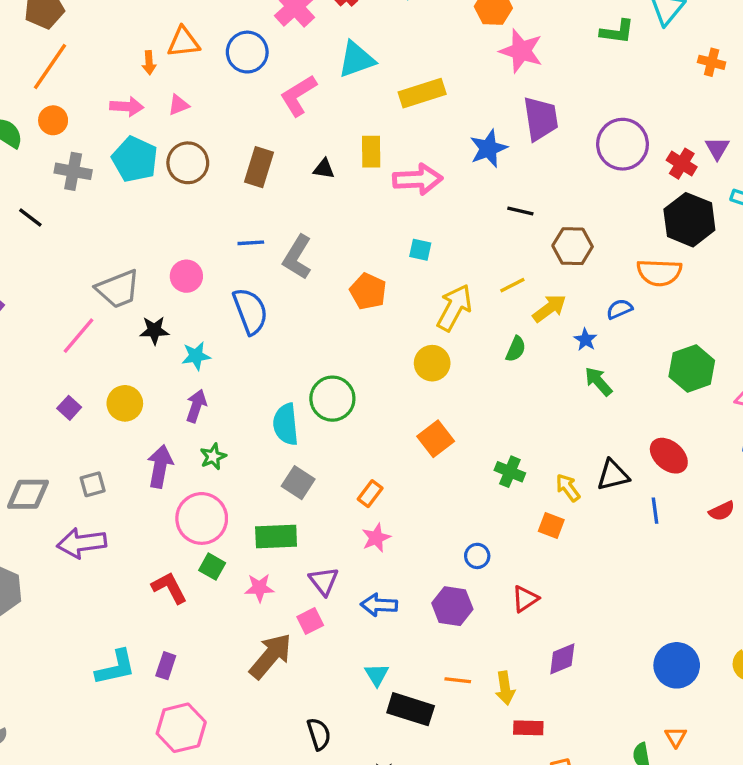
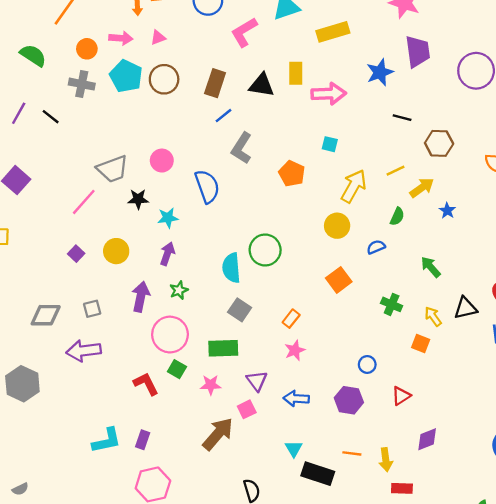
orange circle: (53, 120) -> (87, 49), moved
black triangle: (324, 169) -> (262, 85), size x1.6
blue line: (251, 243) -> (224, 116), moved, turned -36
blue semicircle: (619, 309) -> (376, 247), moved
green arrow: (598, 381) -> (431, 267), moved

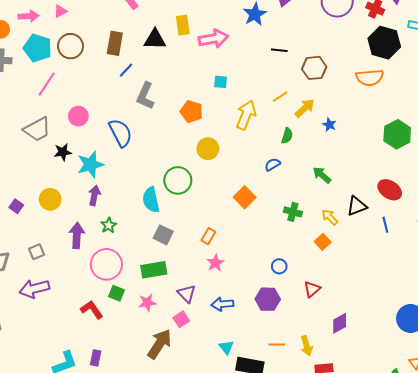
pink line: (84, 202) -> (47, 84), moved
cyan star: (168, 218) -> (90, 165), size x1.5
yellow circle: (337, 226) -> (208, 149), moved
orange square: (421, 343) -> (323, 242), turned 35

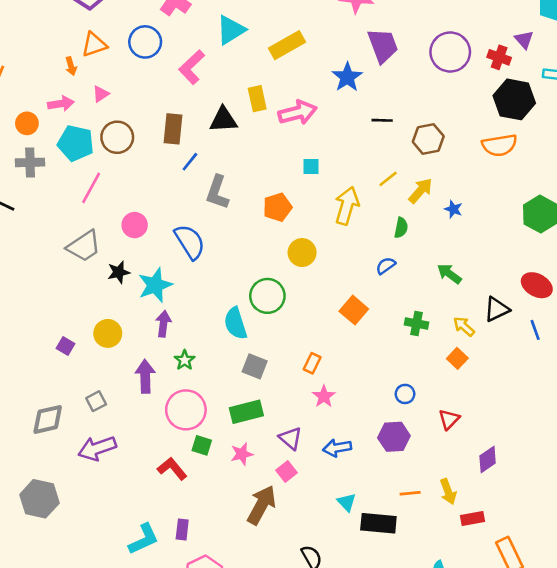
orange pentagon: (192, 112) -> (277, 207), turned -30

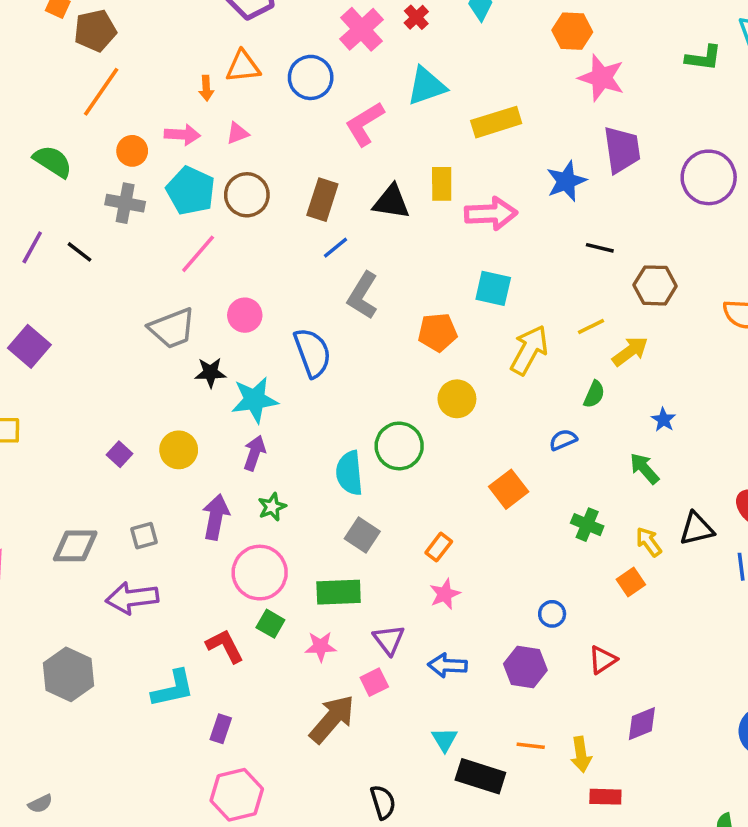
cyan square: (311, 167) -> (493, 288), size x1.5
blue star: (453, 209) -> (663, 420), moved
gray hexagon: (39, 499) -> (68, 674), moved
cyan L-shape: (144, 539) -> (173, 689), moved

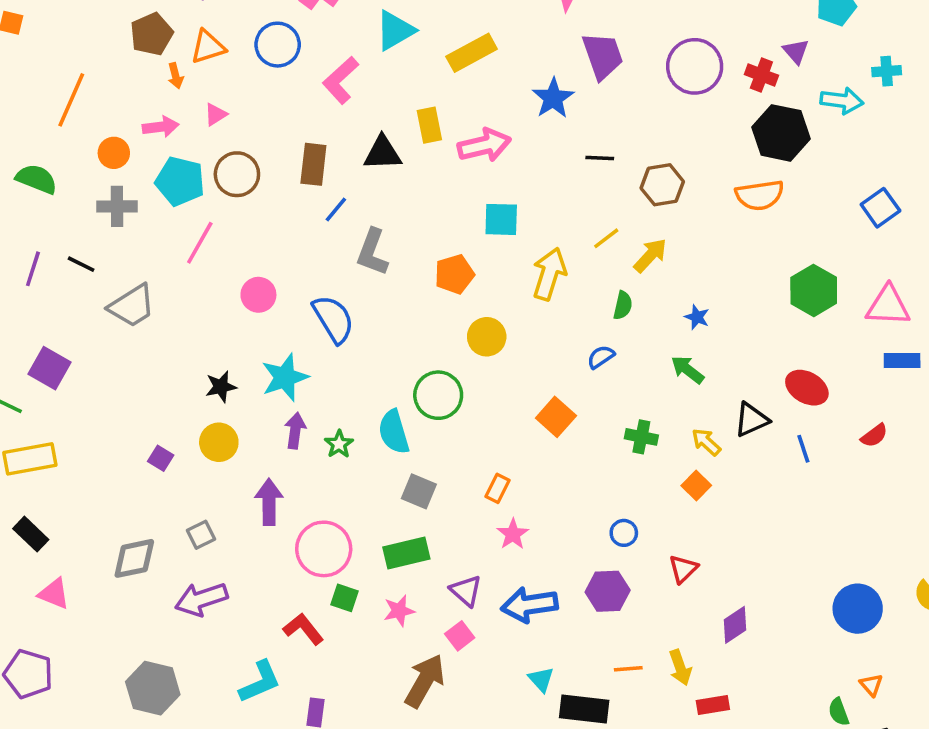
brown pentagon: (95, 31) -> (152, 34), moved
gray trapezoid: (172, 328) -> (132, 306), moved
black star: (210, 373) -> (221, 387), moved
green star: (272, 507) -> (339, 444), moved
blue arrow: (448, 665) -> (530, 605), size x1.4

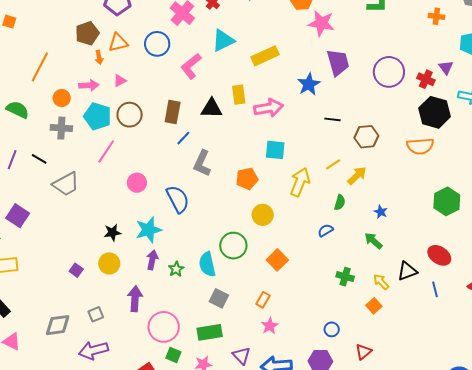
orange square: (556, 417) -> (277, 260), moved

